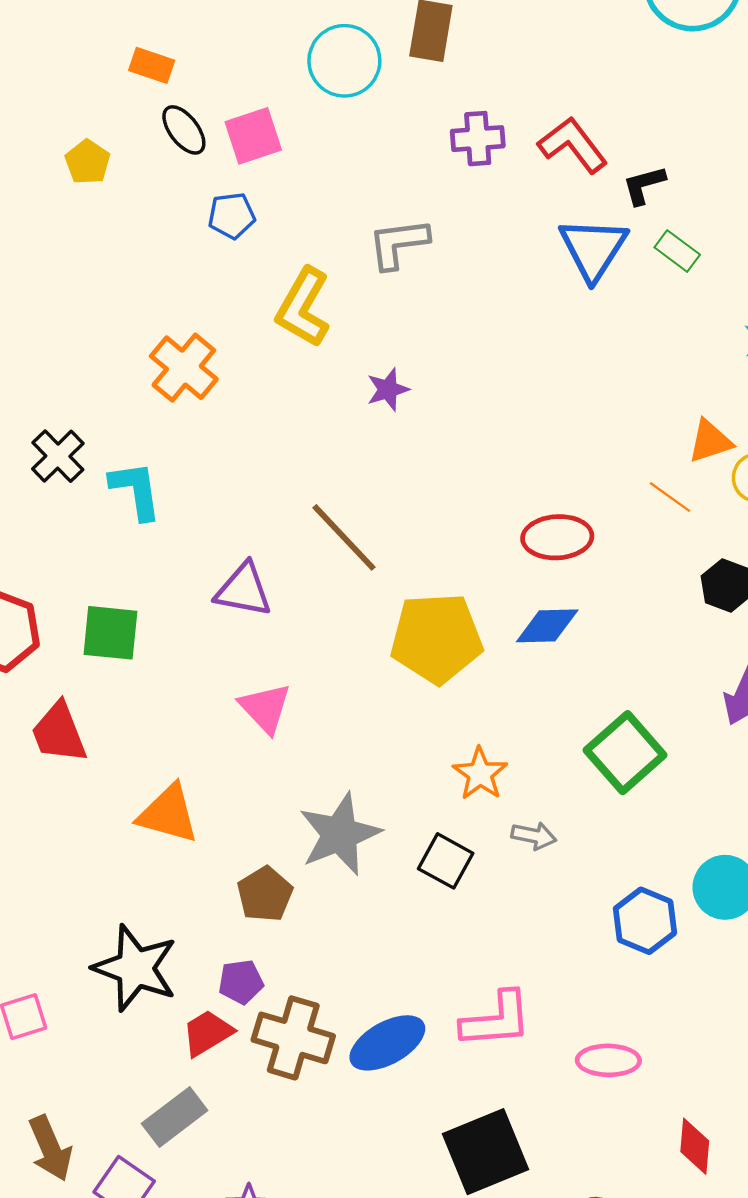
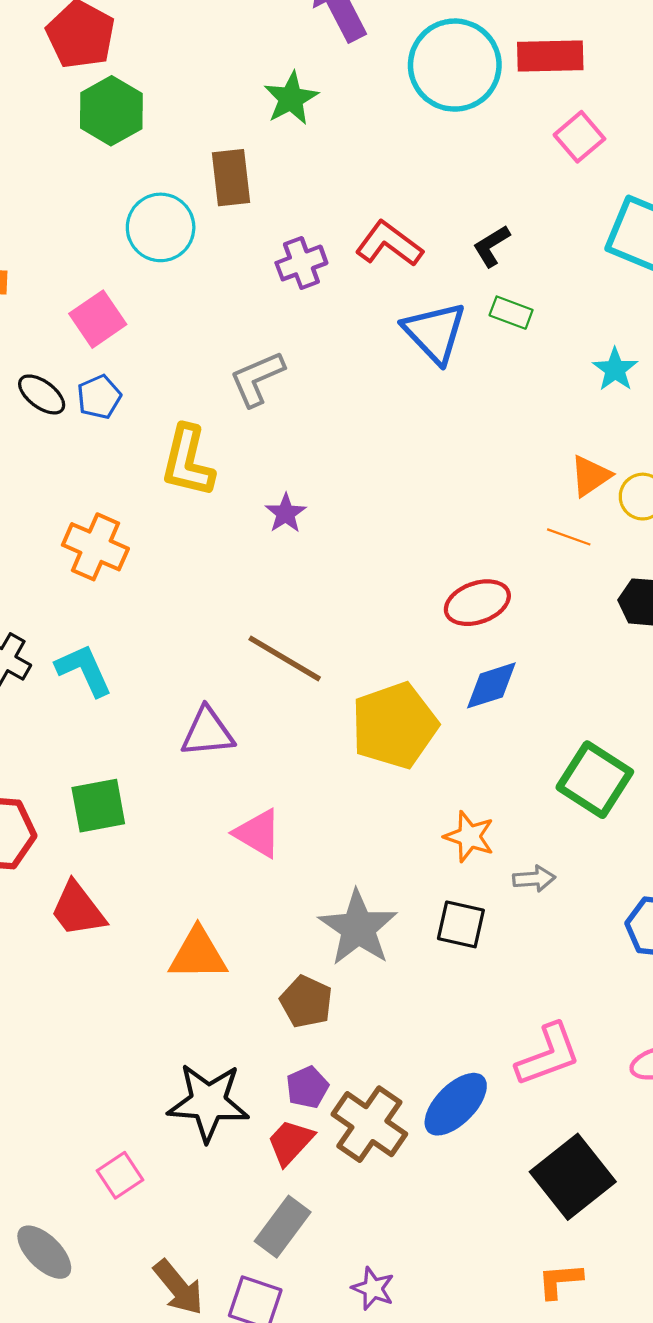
black ellipse: (184, 130) -> (42, 394), moved
black L-shape: (644, 185) -> (491, 246), moved
brown cross: (293, 1038) -> (369, 1124), turned 34

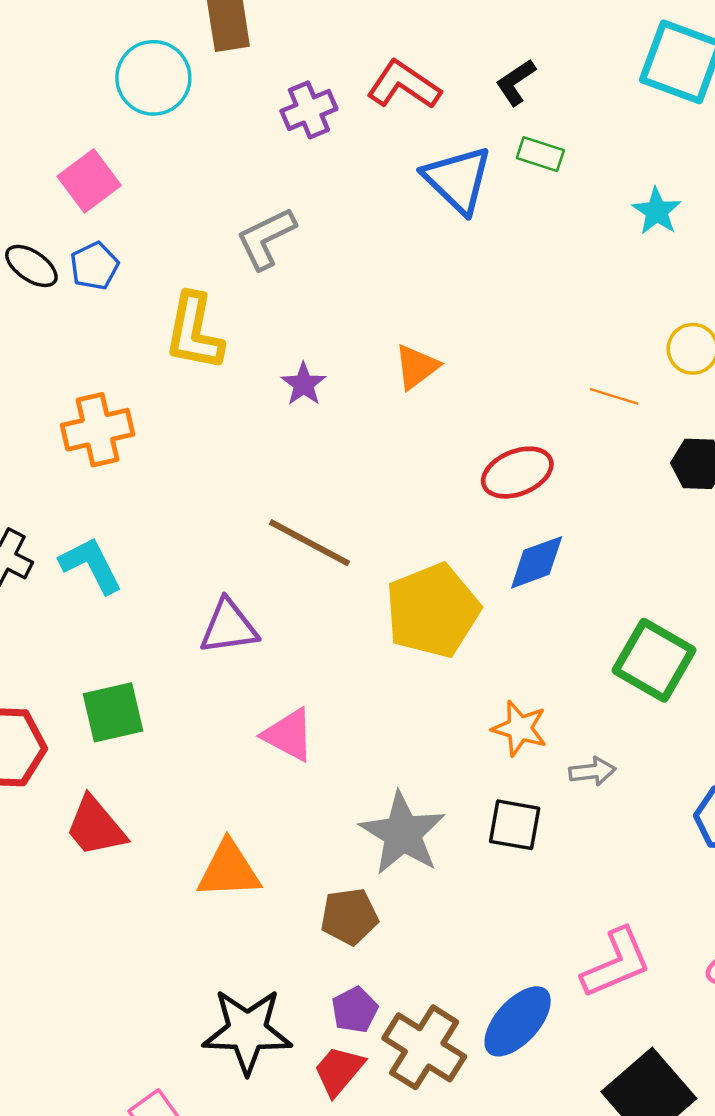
orange triangle: (591, 476) -> (417, 367), moved
orange cross: (95, 547) -> (98, 430), turned -34
brown pentagon: (306, 1002) -> (349, 917), turned -30

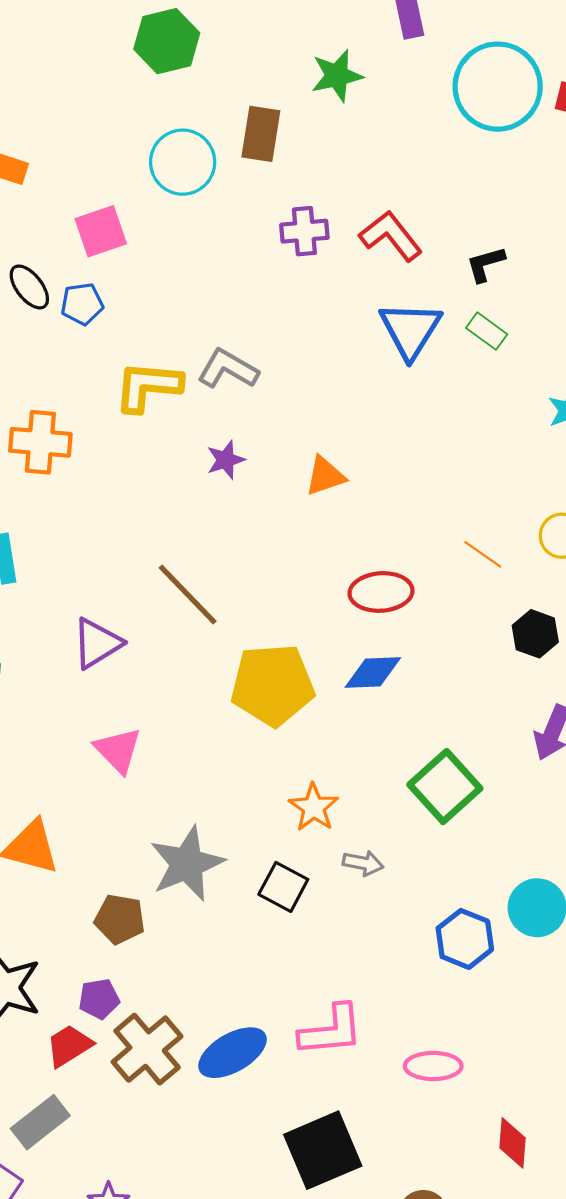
gray L-shape: (266, 238) -> (228, 369), moved, turned 38
yellow L-shape: (194, 332) -> (148, 386), turned 66
purple triangle: (229, 627) -> (97, 643), turned -42

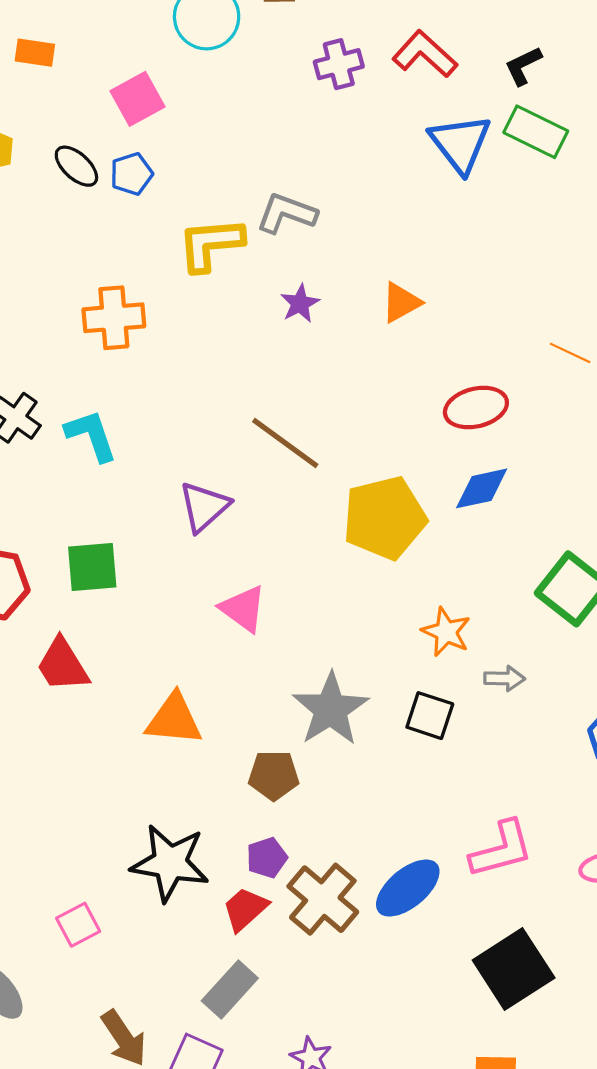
green rectangle: (487, 331) -> (536, 132), size x1.5

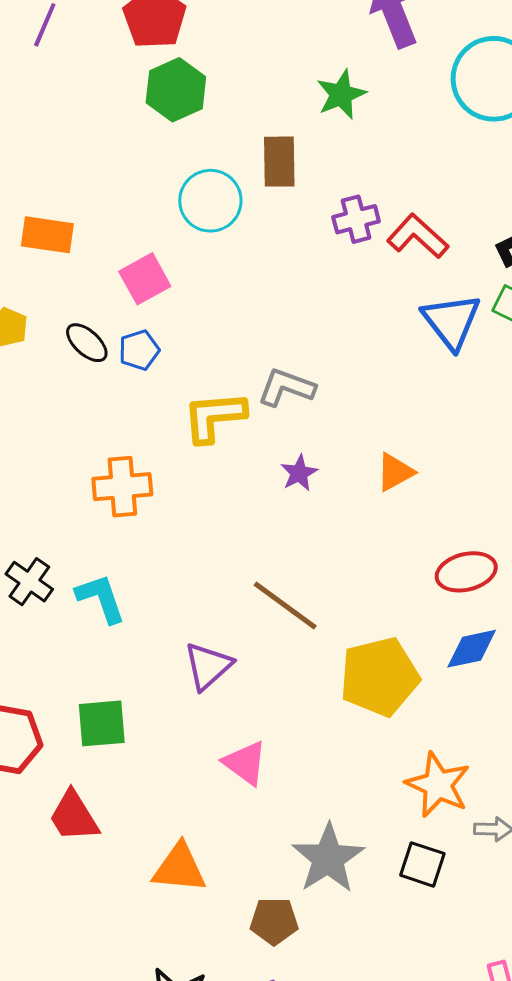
orange rectangle: (35, 53) -> (47, 235), size x1.4
purple cross: (339, 64) -> (356, 219), moved
orange star: (446, 632) -> (438, 785), size x1.4

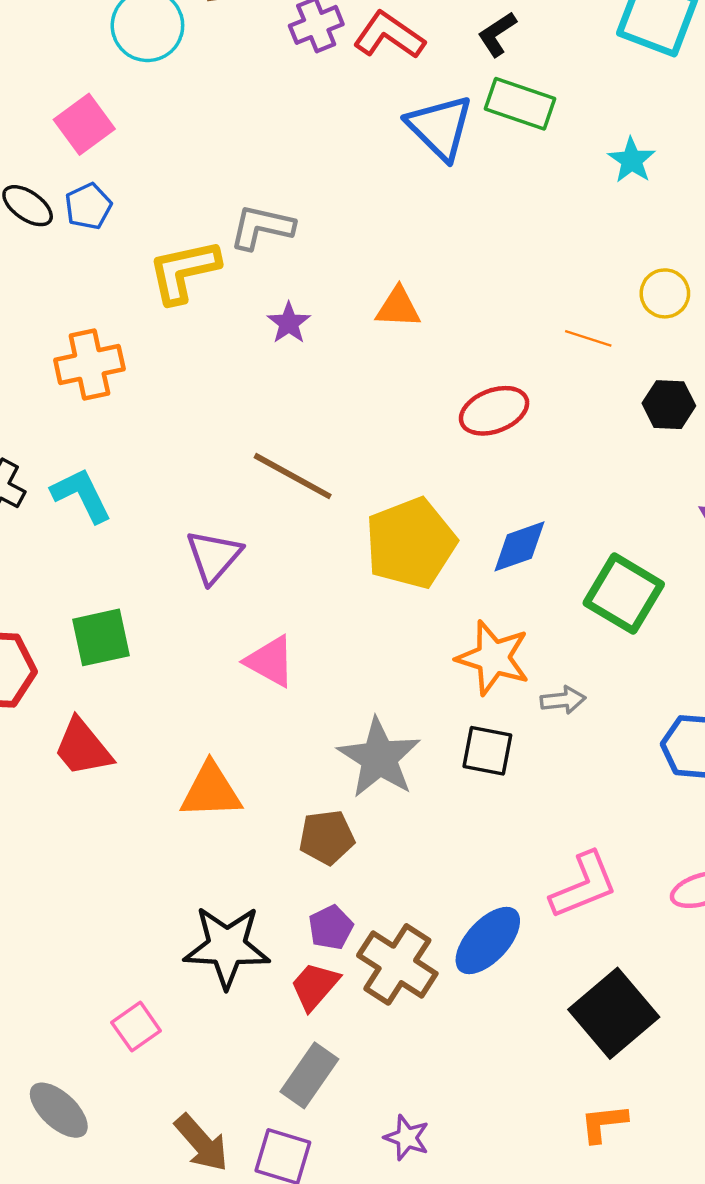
orange triangle: (395, 472) -> (398, 308), turned 39
blue diamond: (472, 649) -> (519, 546), moved

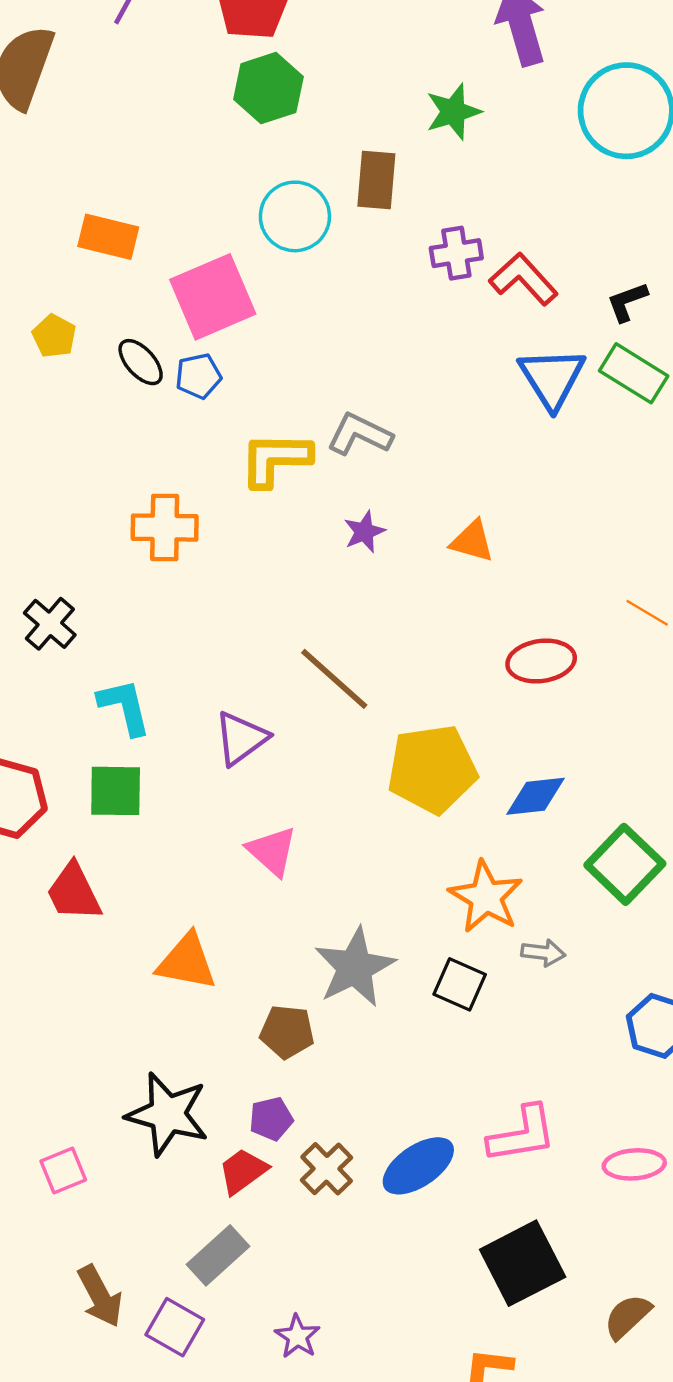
pink square: (84, 124) -> (213, 297), size x1.5
cyan L-shape: (81, 495) -> (124, 707), moved
brown cross: (397, 964) -> (327, 1169), size x0.7

